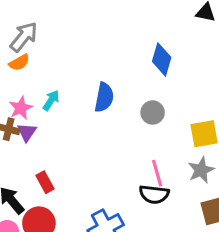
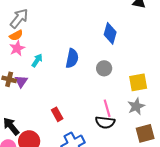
pink star: (21, 108) -> (17, 48), moved
red rectangle: (45, 182) -> (57, 114), moved

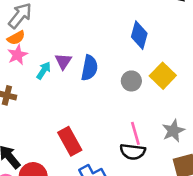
purple triangle: (21, 81) -> (63, 61), moved
yellow square: (138, 82) -> (163, 76), moved, turned -36
red rectangle: (57, 114) -> (70, 141), size x1.5

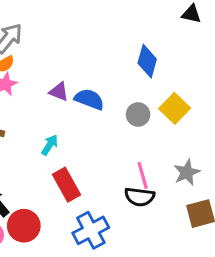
purple triangle: (63, 61) -> (59, 92), turned -42
blue semicircle: (89, 68) -> (89, 99), turned -80
cyan arrow: (44, 71) -> (50, 145), moved

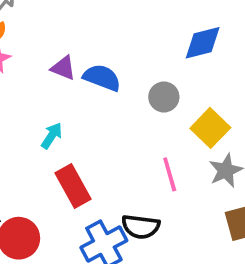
blue diamond: (147, 61) -> (203, 43), moved, turned 60
yellow square: (175, 108) -> (210, 128), moved
black semicircle: (140, 197) -> (141, 227), moved

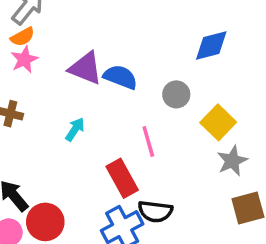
purple triangle: (63, 68) -> (85, 68), size x1.5
pink line: (170, 174) -> (148, 142), moved
red rectangle: (73, 186) -> (122, 178), moved

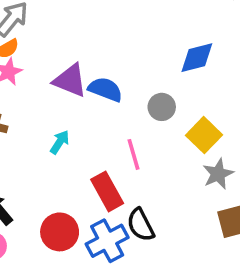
black semicircle: (155, 211) -> (141, 225), turned 56
red circle: (45, 222) -> (60, 232), moved

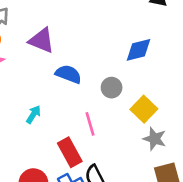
purple triangle: (70, 81) -> (42, 40), moved
gray star: (218, 174) -> (155, 139), turned -30

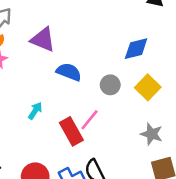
yellow square: (144, 109) -> (148, 87), moved
pink line: (90, 124) -> (90, 120), turned 55
red rectangle: (70, 152) -> (71, 131), moved

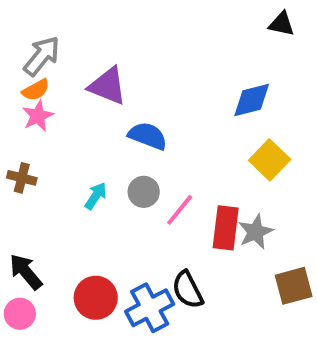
gray circle: (110, 85) -> (144, 192), moved
red rectangle: (71, 131) -> (226, 228), moved, turned 36
gray star: (152, 134) -> (256, 232), moved, turned 30

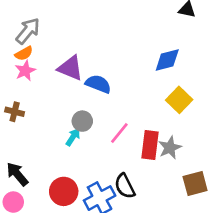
purple triangle: (108, 86) -> (70, 68), moved
gray circle: (144, 192) -> (82, 121), moved
cyan arrow: (96, 196) -> (73, 137), moved

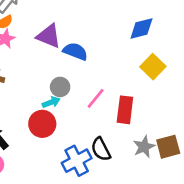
cyan arrow: (73, 137) -> (51, 102), turned 36
gray star: (170, 148) -> (144, 147), moved
red circle: (64, 191) -> (42, 124), moved

